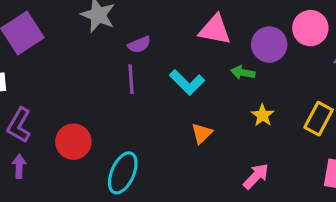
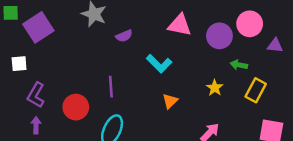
green arrow: (243, 73) -> (239, 65), moved
purple line: (131, 79) -> (111, 87), moved

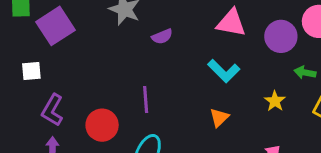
cyan L-shape: (159, 64) -> (224, 71), moved

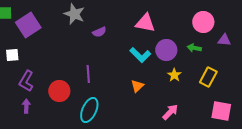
purple circle: (281, 36) -> (166, 50), moved
green arrow: (305, 72) -> (194, 48), moved

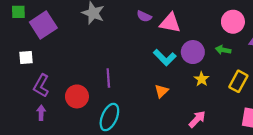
purple semicircle: (99, 32) -> (144, 16), moved, turned 48

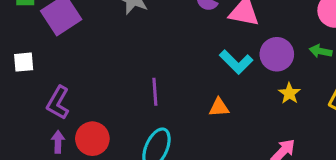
white square: (26, 57) -> (24, 62), moved
orange triangle: (161, 91) -> (219, 107), moved, turned 40
red circle: (77, 96) -> (92, 139), moved

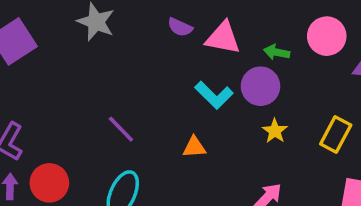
green arrow: (321, 51) -> (277, 52), moved
purple line: (155, 92) -> (121, 129), turned -40

